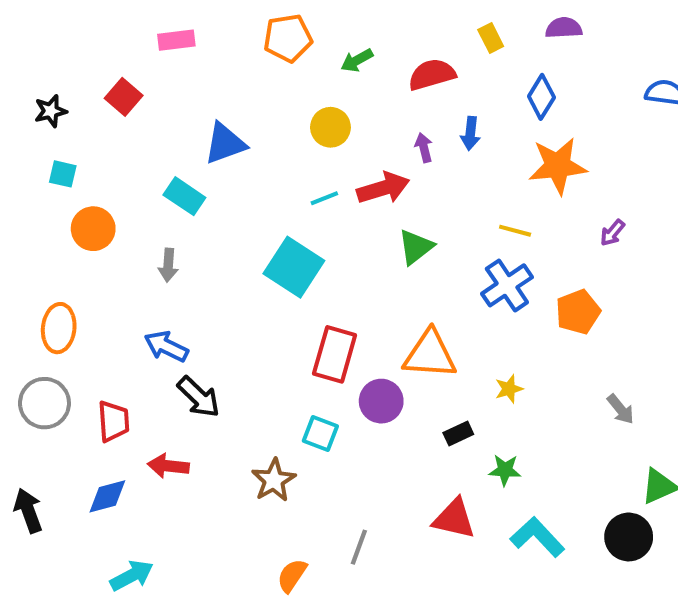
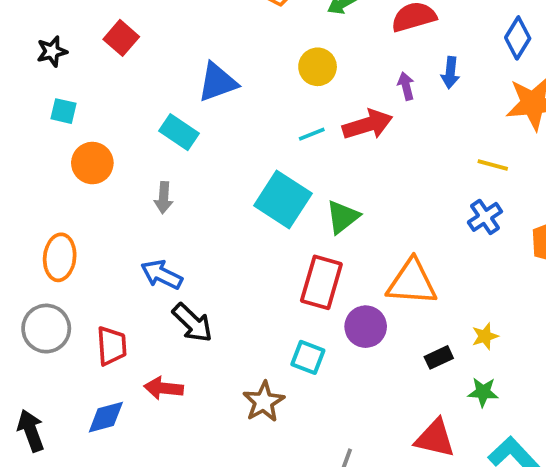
green triangle: (416, 247) -> (343, 217), moved
blue cross: (507, 285) -> (485, 217), size x0.7
yellow star: (509, 389) -> (485, 336), moved

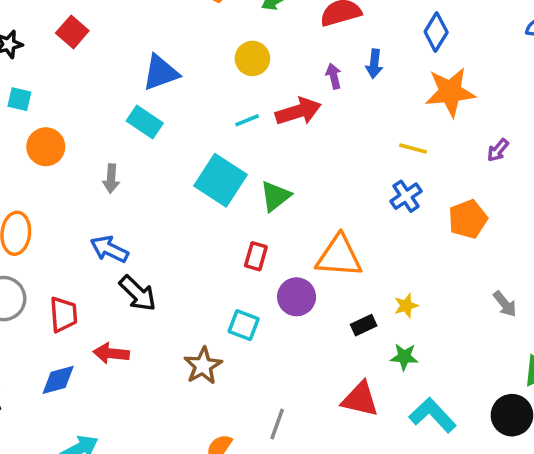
cyan rectangle: (179, 132) -> (145, 122), moved
red rectangle: (321, 282) -> (256, 256), size x0.6

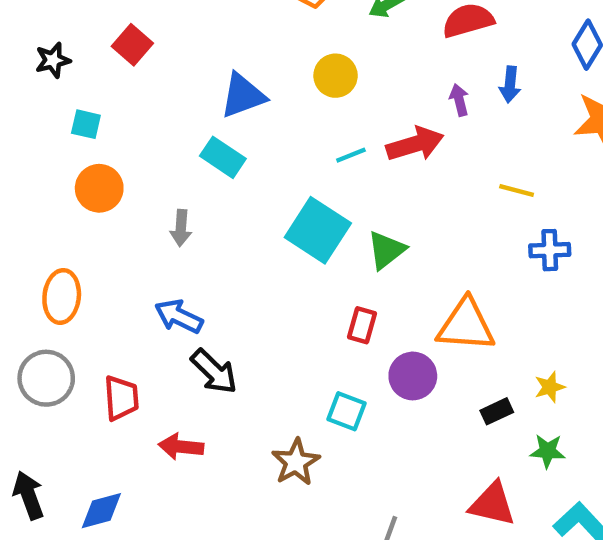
yellow circle: (252, 58) -> (336, 76), moved
cyan square: (19, 99) -> (86, 124), moved
yellow line: (413, 149) -> (517, 190), moved
blue cross: (406, 196) -> (550, 250), turned 32
blue diamond: (58, 380) -> (101, 511), moved

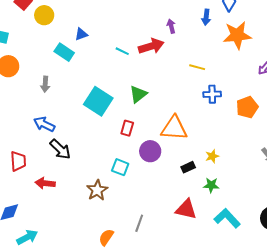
yellow circle: (336, 76) -> (44, 15), moved
blue arrow: (510, 84) -> (206, 17), moved
blue triangle: (243, 96) -> (81, 34), moved, size x0.6
cyan line: (351, 155) -> (122, 51), turned 48
cyan square: (318, 230) -> (98, 101), moved

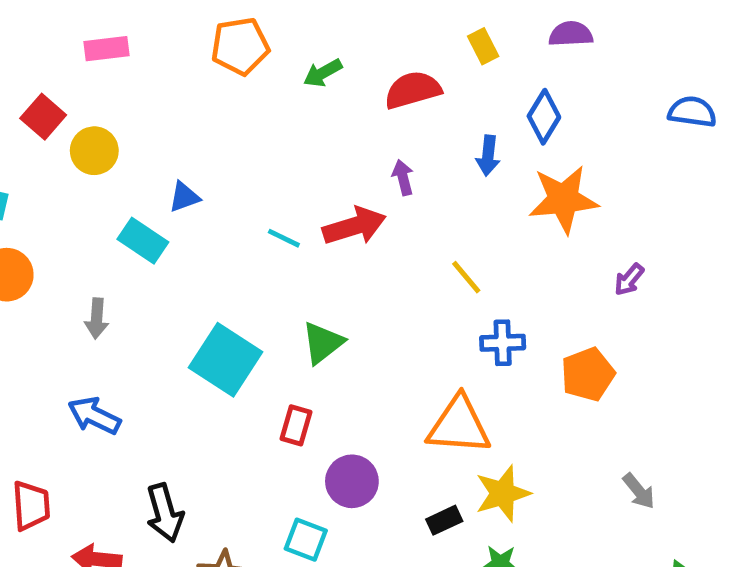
yellow line: (197, 67) -> (466, 277), turned 35
orange triangle: (174, 128) -> (459, 425), moved
black arrow: (60, 149) -> (165, 513), moved, turned 30
yellow star: (212, 156) -> (503, 493), size x1.6
cyan square: (120, 167) -> (306, 540), moved

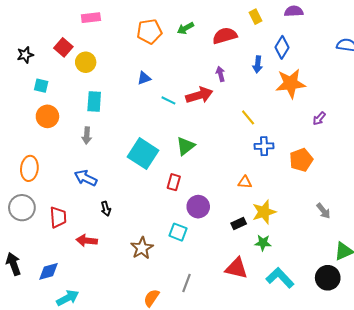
orange pentagon: (240, 46) -> (149, 31), moved
blue triangle: (184, 197) -> (144, 78), moved
cyan rectangle: (143, 241) -> (94, 102), moved, turned 60
orange triangle: (459, 425) -> (245, 182), size x0.5
black arrow: (165, 513) -> (106, 209), moved, size x0.6

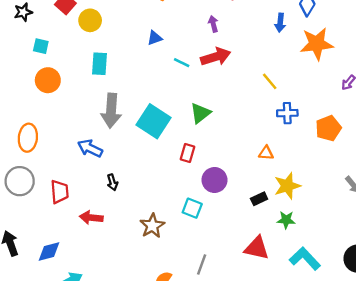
purple arrow: (220, 74) -> (213, 24), moved
gray arrow: (87, 135) -> (111, 111), moved, size x1.8

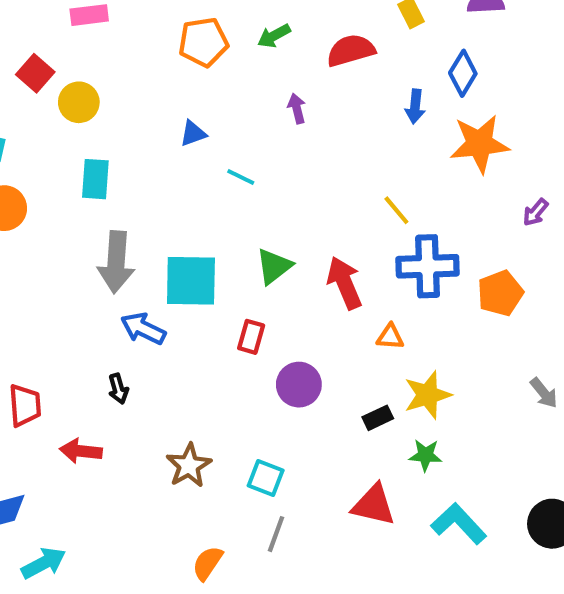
red arrow: (216, 57) -> (345, 283), moved, turned -96
blue cross: (287, 113) -> (428, 266), size x1.6
cyan square: (153, 121) -> (191, 281), turned -32
blue arrow: (90, 148) -> (143, 329), moved
cyan square: (192, 208) -> (266, 478), moved

